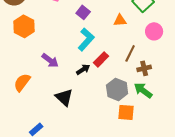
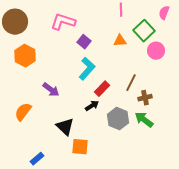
orange triangle: (120, 20) -> (120, 41), moved
pink circle: (154, 31) -> (156, 51), moved
black arrow: (83, 69) -> (92, 106), moved
orange square: (126, 112) -> (80, 147), moved

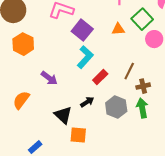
purple square: (84, 42) -> (82, 30), size x1.5
black arrow: (92, 106) -> (87, 102), moved
green arrow: (144, 120) -> (142, 108), turned 42

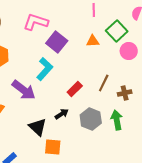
cyan L-shape: (85, 57) -> (45, 69), moved
purple arrow: (49, 78) -> (24, 90), size x1.4
brown cross: (143, 86) -> (125, 93), moved

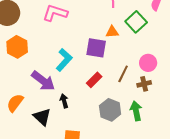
purple square: (57, 42) -> (96, 48), moved, turned -30
pink circle: (129, 51) -> (148, 63), moved
black arrow: (62, 114) -> (64, 101), moved, turned -72
black triangle: (38, 127) -> (42, 117), moved

